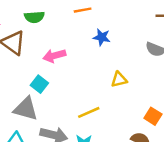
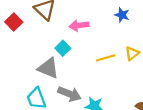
yellow triangle: (119, 80) -> (132, 53), turned -32
yellow line: (89, 112) -> (106, 58), moved

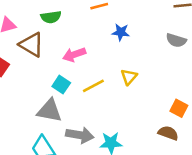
yellow triangle: (132, 53) -> (129, 77), moved
yellow line: (106, 58) -> (93, 86), moved

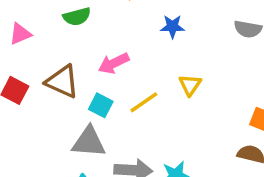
brown triangle: (31, 45) -> (62, 82), moved

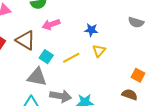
blue star: (173, 26) -> (91, 30), moved
pink arrow: (114, 63) -> (51, 24), moved

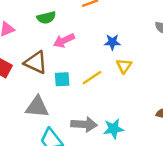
cyan square: (46, 57) -> (62, 79), turned -32
gray triangle: (37, 77) -> (37, 107), moved

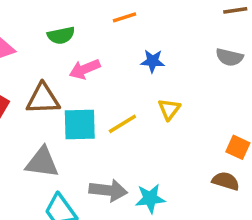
blue star: (112, 42) -> (153, 61), moved
brown triangle: (36, 62) -> (43, 99), turned -30
cyan square: (62, 79) -> (80, 125), size x1.5

